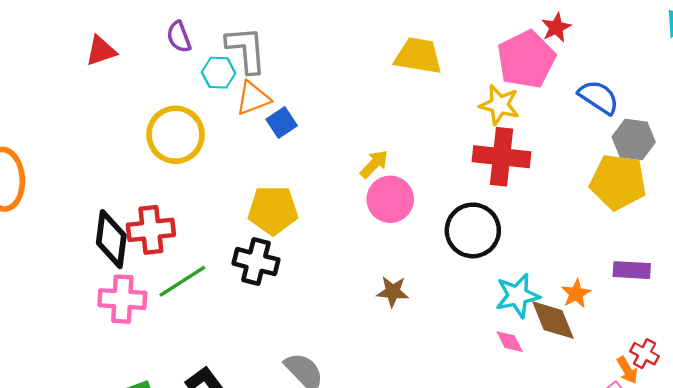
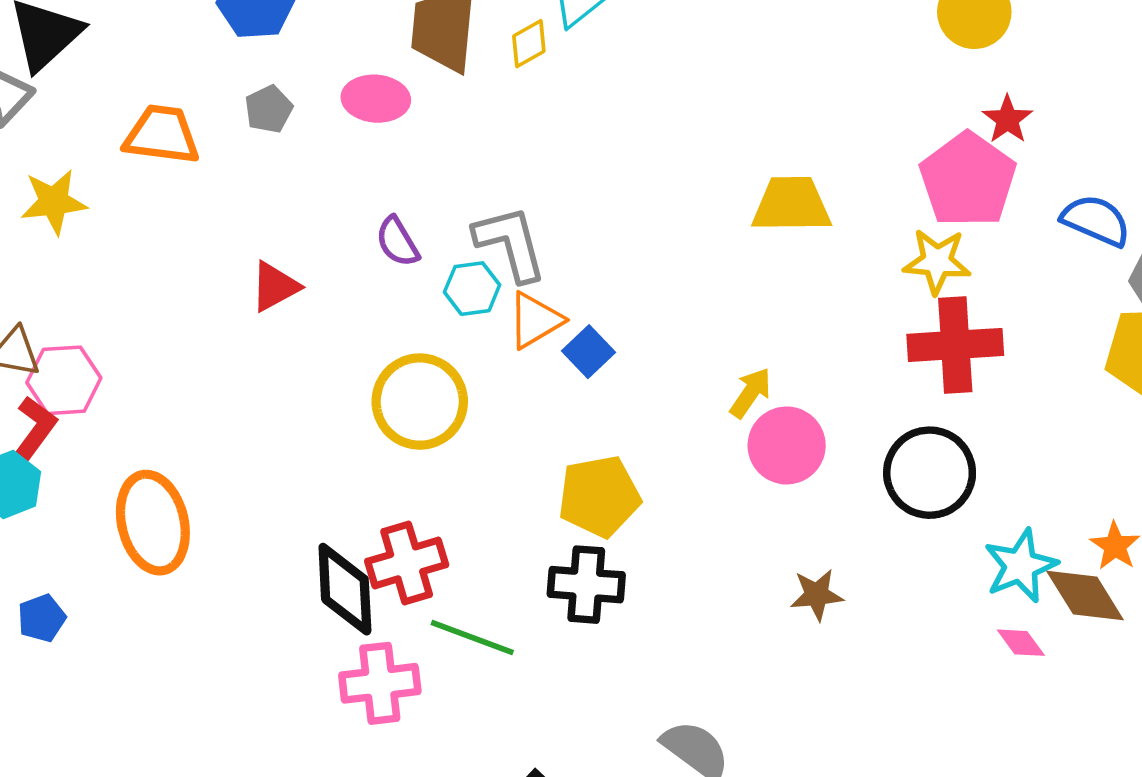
green line: (182, 281) -> (472, 637), turned 63

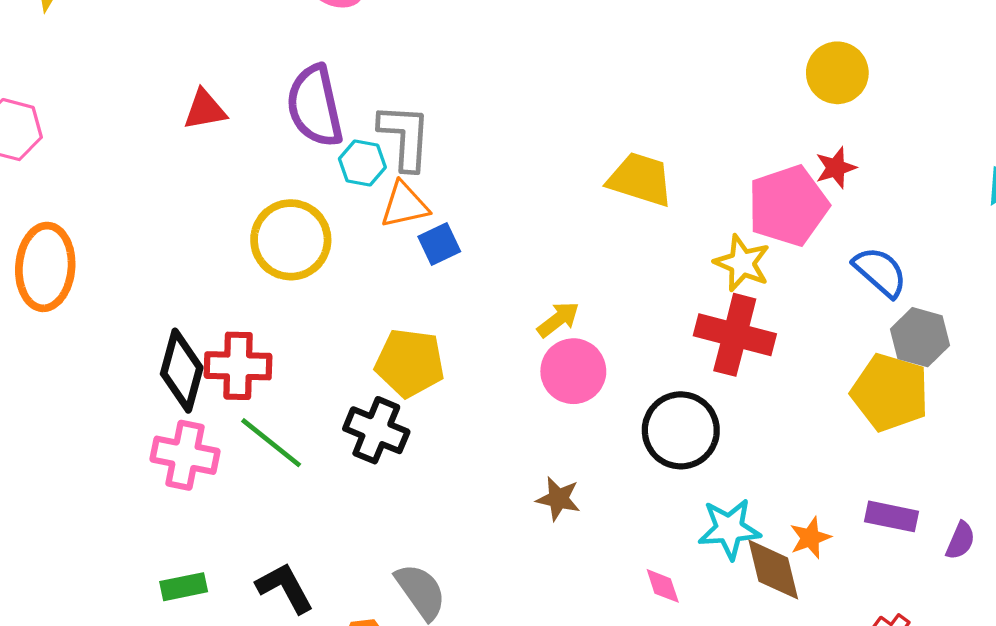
purple semicircle: (397, 242) -> (315, 106), size x1.8
pink diamond: (1021, 643) -> (663, 586), moved

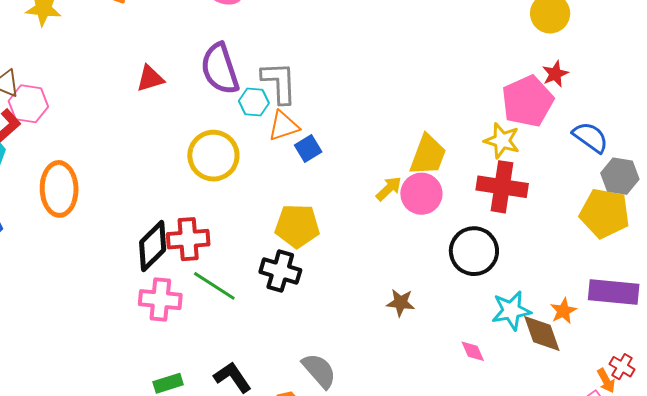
yellow trapezoid: (640, 179) -> (428, 155), moved, turned 99
black diamond: (182, 371) -> (153, 246), turned 36
pink circle: (573, 371) -> (421, 194), moved
purple rectangle: (892, 516) -> (614, 292), size x1.5

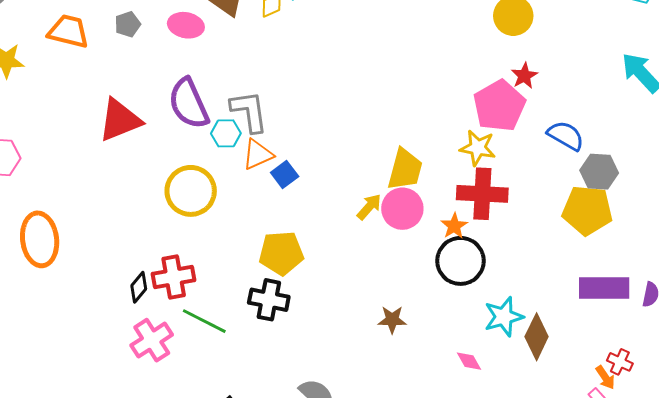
red triangle: (150, 78) -> (120, 120), size x1.6
black diamond: (153, 246) -> (139, 287), size x0.6
pink cross: (160, 300) -> (152, 340), turned -33
orange star: (563, 311) -> (454, 226), moved
brown diamond: (542, 334) -> (537, 337), turned 51

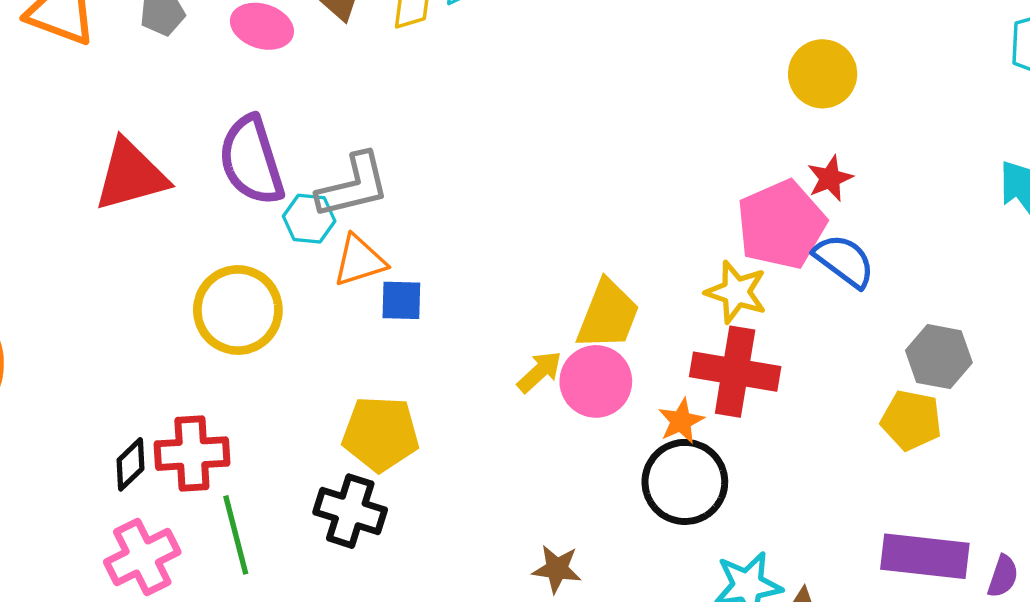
gray L-shape: (249, 111) -> (353, 186), turned 78
blue semicircle: (566, 136) -> (844, 261), moved
blue square: (285, 175) -> (401, 300), turned 32
yellow pentagon: (587, 210) -> (911, 420), size x0.7
green line: (204, 321) -> (236, 535), turned 42

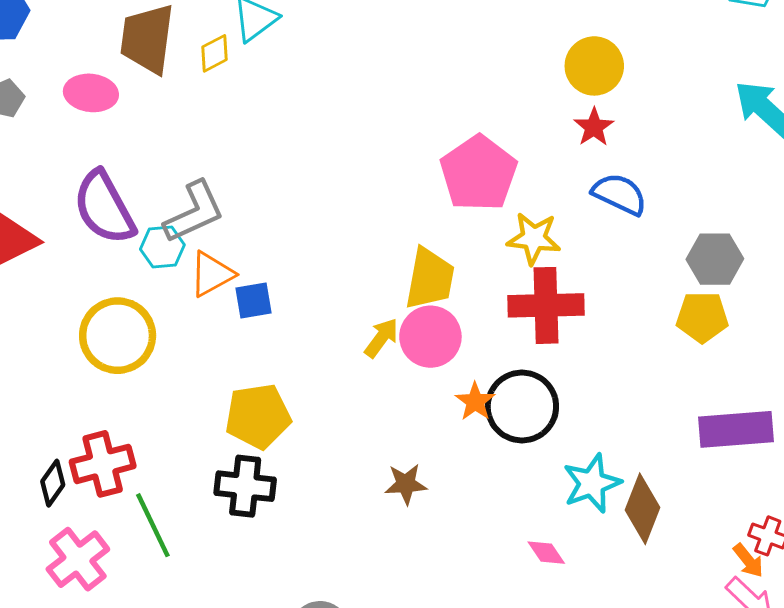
yellow circle: (823, 74) -> (594, 66), moved
pink pentagon: (781, 225) -> (479, 173), moved
orange star: (681, 421) -> (475, 401), moved
brown star: (557, 569) -> (406, 484), moved

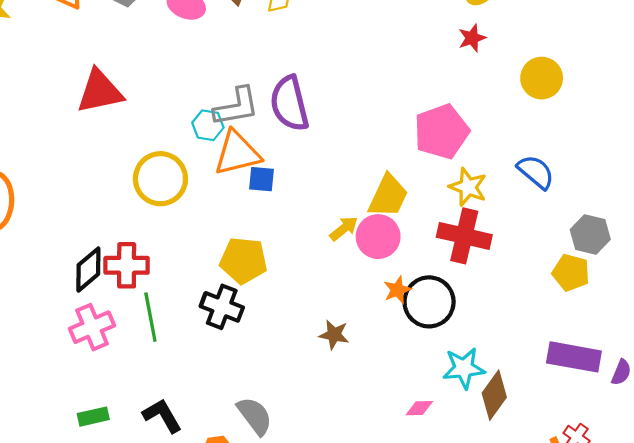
red star: (594, 127) -> (472, 38), moved
purple semicircle: (104, 208) -> (289, 103), moved
orange triangle: (212, 274) -> (237, 153), size x1.4
black diamond: (53, 483) -> (88, 270), size x1.4
pink diamond: (546, 553) -> (419, 408), turned -72

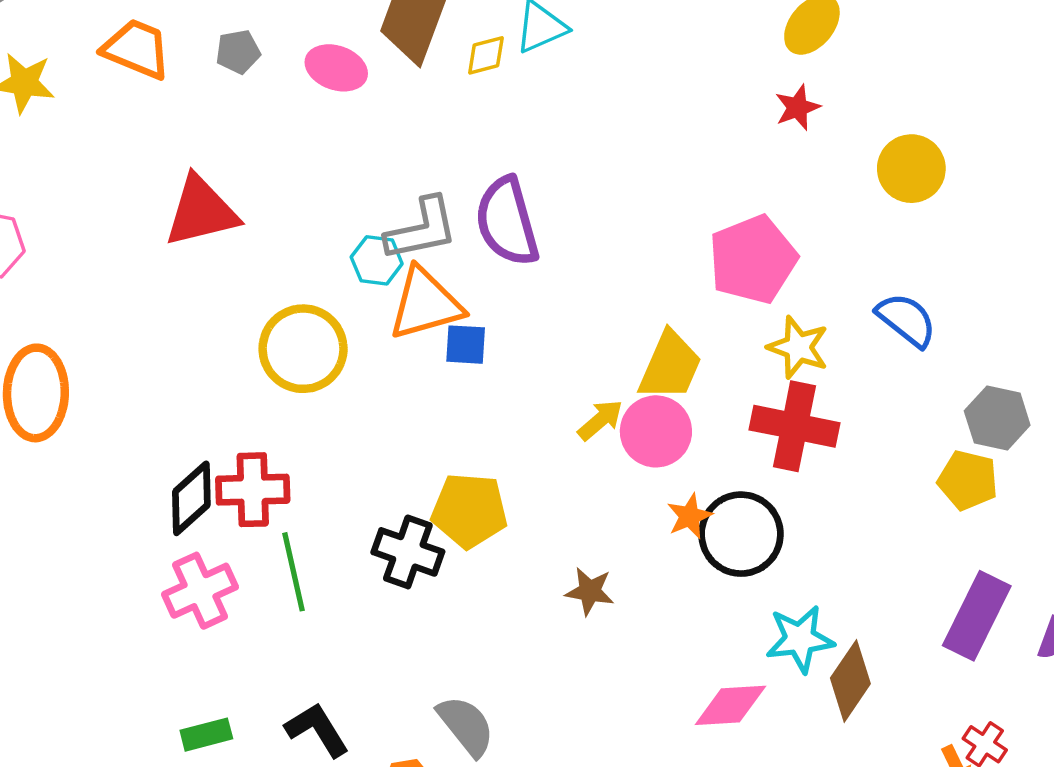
yellow pentagon: (243, 260) -> (469, 511), moved
purple rectangle: (574, 357) -> (977, 616), turned -72
pink diamond: (419, 408) -> (730, 705), size x1.6

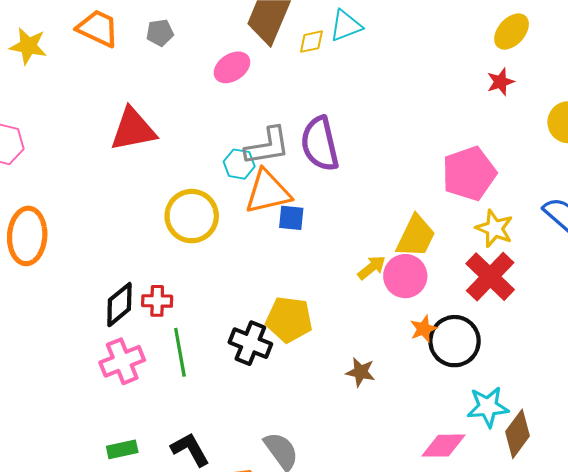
pink ellipse: (336, 68) -> (232, 67), moved, turned -56
red cross: (794, 426) -> (490, 277), turned 30
red cross: (253, 490) -> (157, 301), size x0.7

